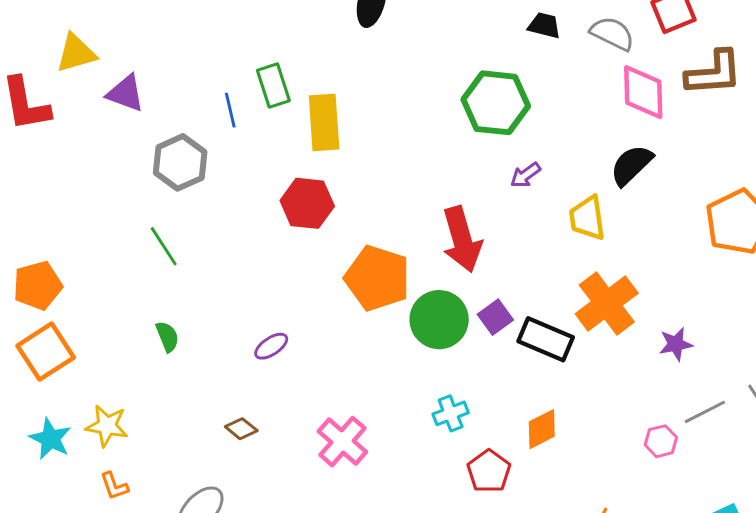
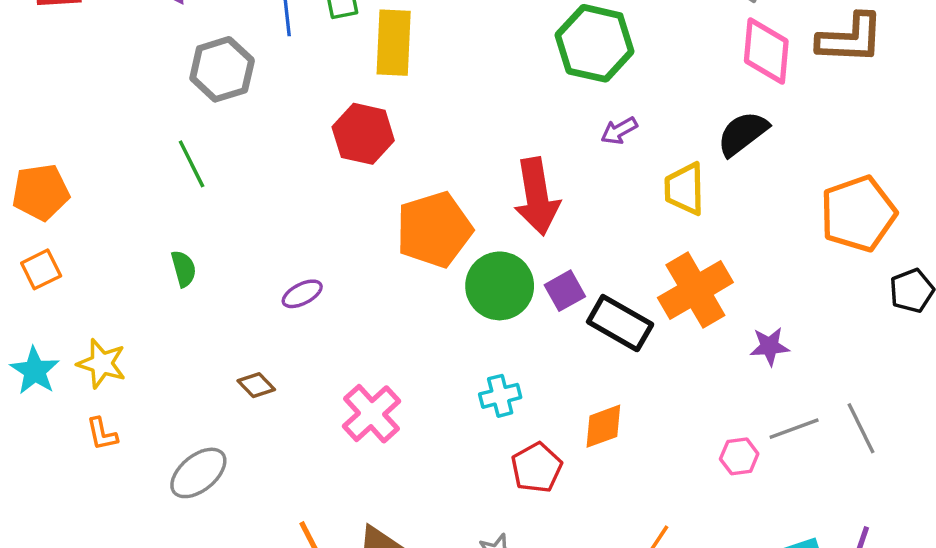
orange pentagon: (377, 278) -> (434, 230), turned 30
orange square: (46, 352) -> (41, 269), size x0.6

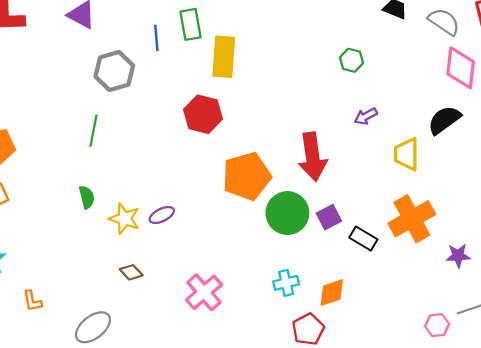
green hexagon: (595, 43) -> (352, 60), size x0.5
green line: (192, 164) -> (93, 131), turned 36
black rectangle: (620, 323) -> (363, 239), size x0.7
yellow star: (102, 364) -> (125, 219), moved
orange diamond: (603, 426) -> (332, 293), moved

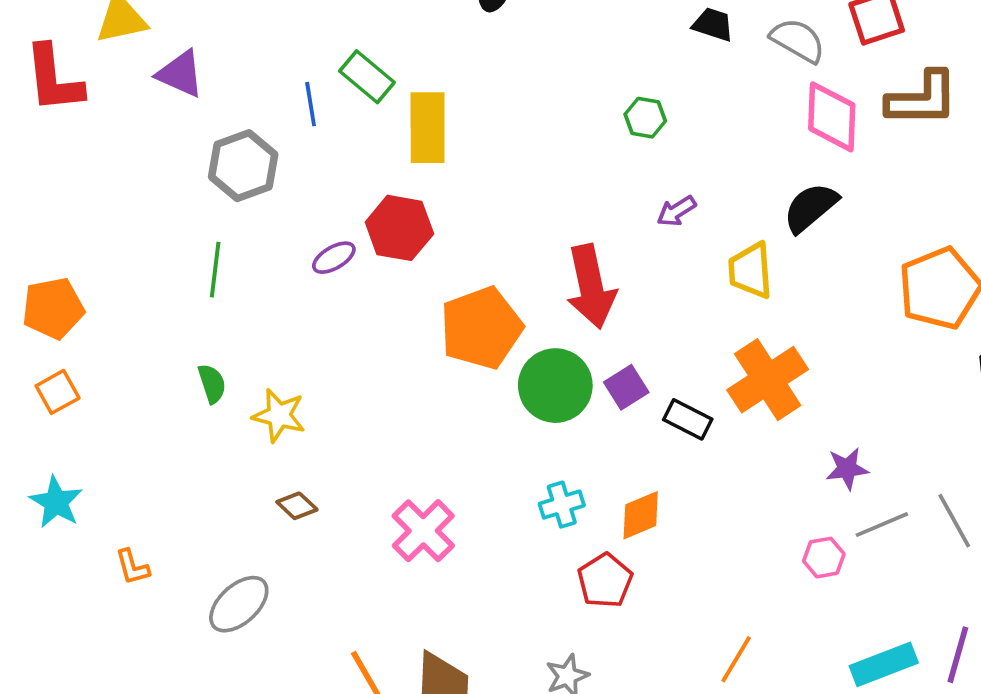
green rectangle: (191, 24) -> (367, 77), turned -36
purple ellipse: (162, 215) -> (334, 258), moved
purple star: (458, 256) -> (847, 469), moved

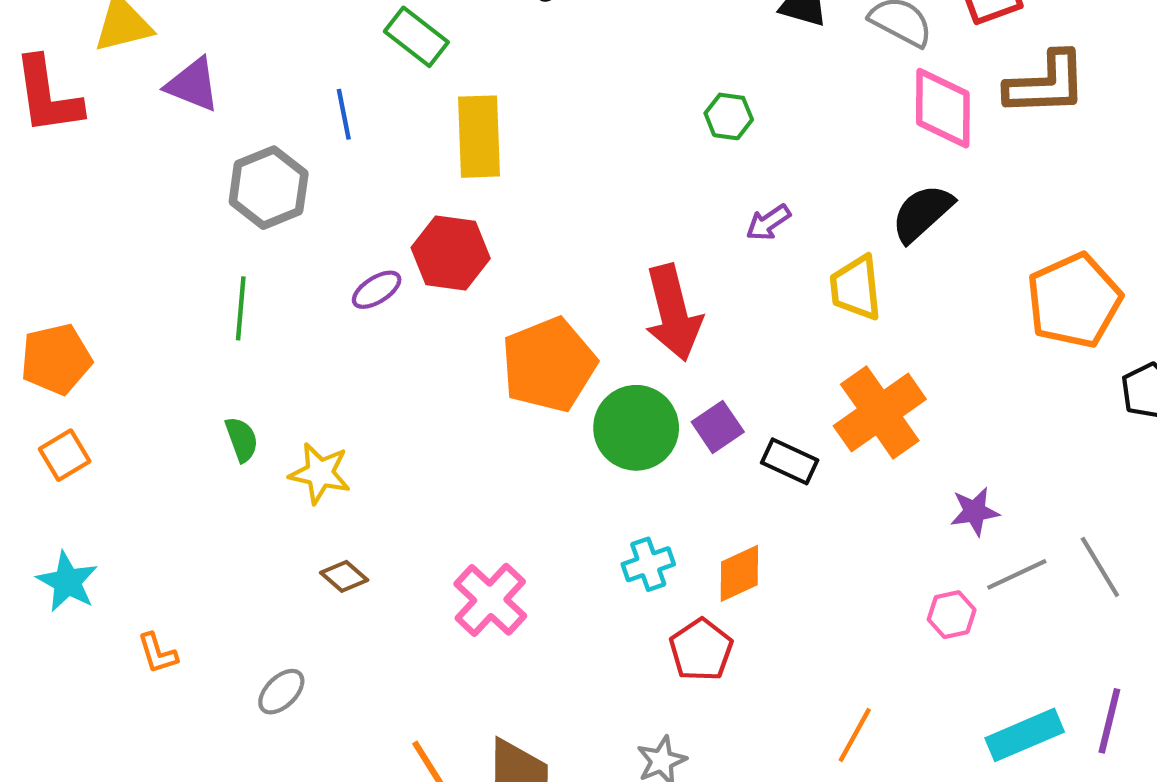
green rectangle: (367, 77) -> (416, 37), moved
gray ellipse: (239, 604) -> (281, 692), size x0.7

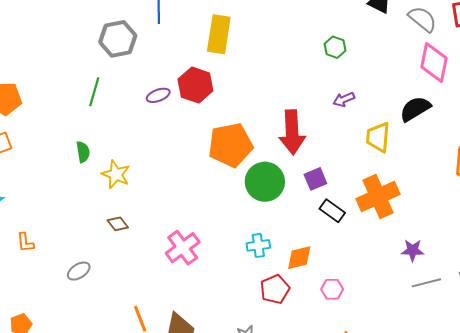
purple square: (718, 427) -> (315, 179), moved
pink hexagon: (952, 615) -> (332, 289), moved

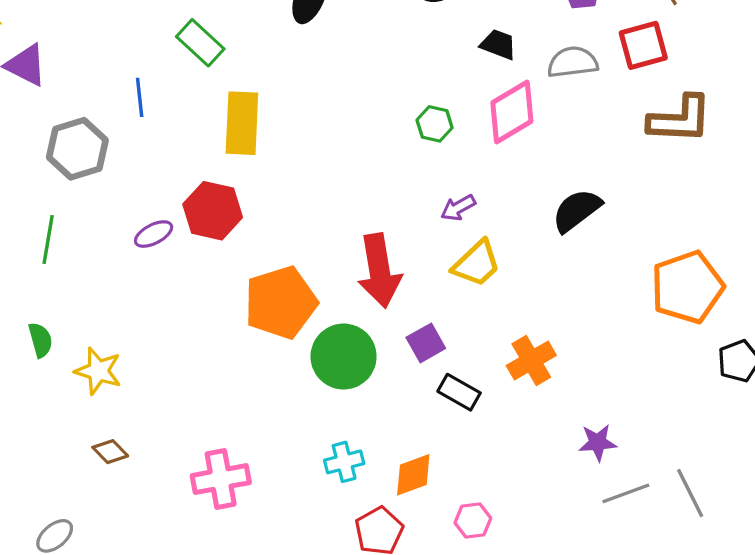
gray semicircle: (422, 19) -> (573, 62), turned -40
pink diamond: (434, 62) -> (512, 112), moved, turned 54
yellow trapezoid: (378, 137) -> (476, 264), moved, turned -132
orange cross: (378, 196) -> (531, 360), size x0.7
pink cross: (183, 248) -> (221, 479), turned 32

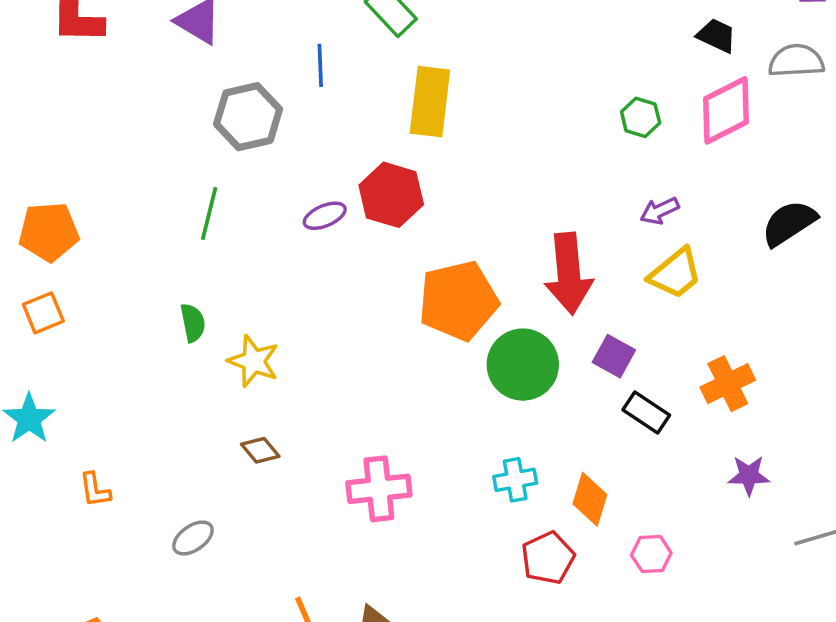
purple square: (426, 343) -> (614, 356), turned -36
purple star: (598, 442) -> (749, 475), moved
orange diamond: (413, 475) -> (590, 499), turned -57

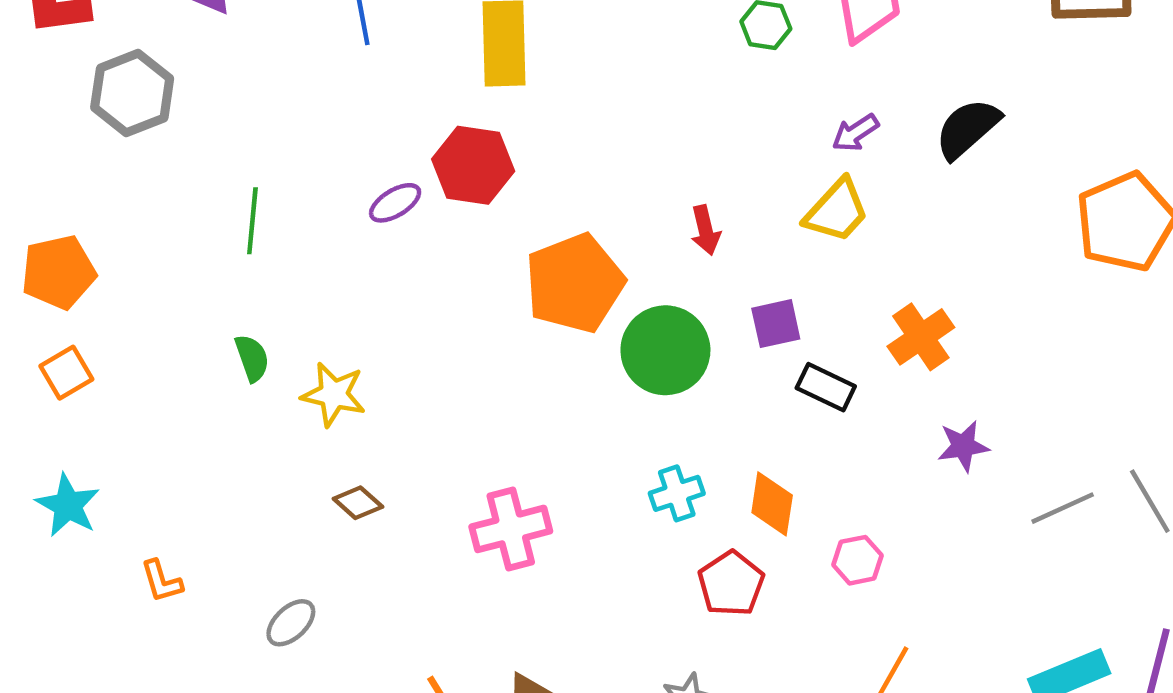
gray hexagon: (248, 117) -> (132, 93), moved
purple arrow: (660, 211) -> (855, 133), moved
red arrow: (569, 274) -> (705, 230), size x0.5
purple square: (614, 356) -> (776, 324), turned -33

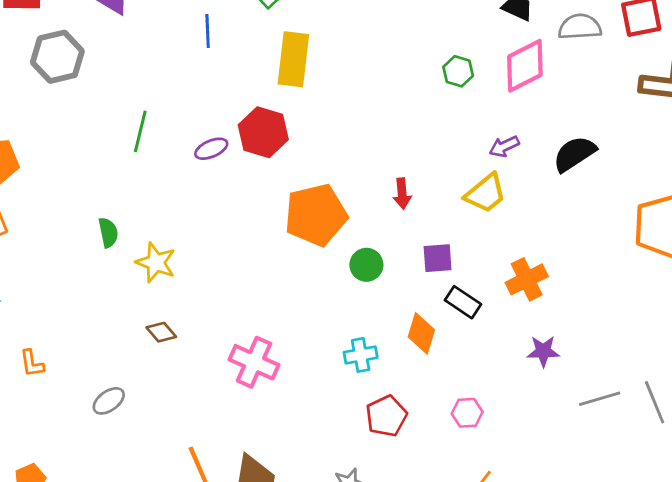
green line: (252, 221) -> (140, 131), moved
green circle: (665, 350) -> (366, 265), size x0.6
orange diamond: (772, 504) -> (421, 333), moved
pink cross: (511, 529) -> (254, 362), turned 30

